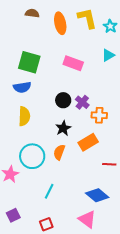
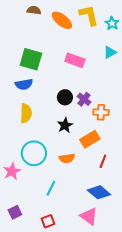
orange ellipse: (60, 23) -> (62, 20), turned -40
orange semicircle: (59, 152) -> (67, 158), moved, turned -119
red line: (109, 164) -> (103, 161), moved, turned -72

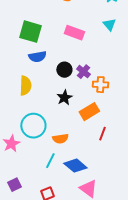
cyan triangle: (110, 52) -> (109, 25), turned -40
blue semicircle: (24, 84) -> (37, 57), moved
orange semicircle: (67, 158) -> (60, 139), moved
blue diamond: (99, 192) -> (75, 166), moved

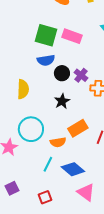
green square: (30, 32) -> (46, 35), moved
blue semicircle: (37, 57) -> (46, 60), moved
orange rectangle: (89, 112) -> (78, 128), moved

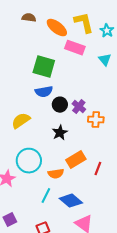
pink rectangle: (72, 36) -> (75, 48), moved
yellow semicircle: (23, 89) -> (21, 121), turned -126

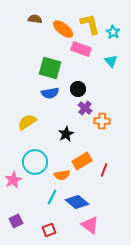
black circle: (60, 105) -> (78, 89), moved

